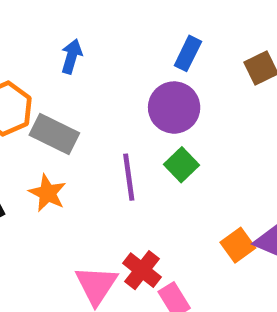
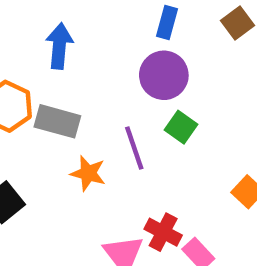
blue arrow: (72, 56) -> (59, 46), size x1.4
orange star: (48, 193) -> (88, 173), moved

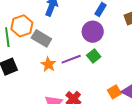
purple line: (134, 148) -> (71, 59), turned 72

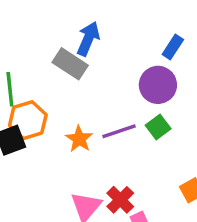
orange hexagon: (22, 26) -> (28, 120), moved
gray rectangle: (41, 38) -> (70, 64), moved

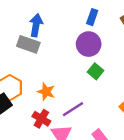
purple line: (119, 131) -> (73, 109), moved
red cross: (120, 200) -> (41, 119), moved

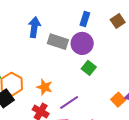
gray rectangle: (28, 44) -> (58, 42), moved

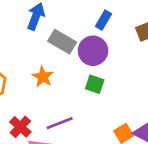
green square: (89, 68) -> (95, 84), turned -32
orange star: (45, 87) -> (43, 77), moved

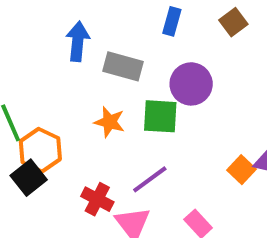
purple circle: (93, 51) -> (191, 84), moved
green square: (95, 84) -> (160, 116), moved, size x1.4

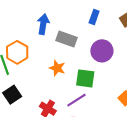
green square: (160, 116) -> (85, 78), moved
orange hexagon: (40, 150) -> (17, 52), moved

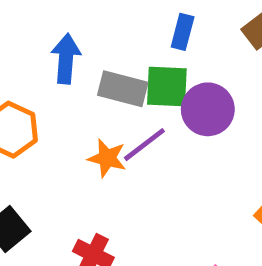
green square: (85, 78) -> (167, 86), moved
purple line: (76, 100) -> (144, 145), moved

